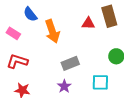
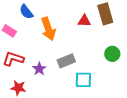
cyan square: (100, 82) -> (83, 80), moved
purple star: (64, 86) -> (39, 69), moved

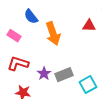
gray rectangle: (66, 61) -> (64, 75), moved
cyan square: (83, 80) -> (88, 85), turned -30

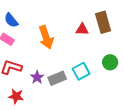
blue semicircle: (31, 17) -> (11, 20), moved
cyan square: (88, 85) -> (81, 71), moved

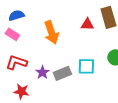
blue semicircle: (11, 20) -> (16, 15), turned 112
cyan square: (81, 71) -> (86, 66), turned 30

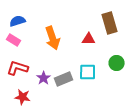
red triangle: (87, 24) -> (89, 39), moved

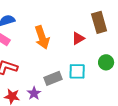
red triangle: (89, 39) -> (78, 38), turned -32
purple star: (44, 78) -> (34, 93), moved

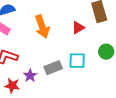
purple star: (34, 93) -> (30, 76), moved

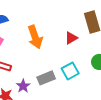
cyan square: (77, 61) -> (70, 71), turned -30

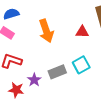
red triangle: (71, 38) -> (82, 32), turned 32

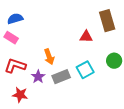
orange arrow: (46, 31) -> (49, 57), moved, size x0.7
purple star: (34, 80) -> (38, 77), moved

